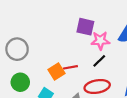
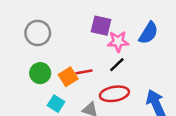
gray circle: (17, 49) -> (38, 33), moved
green circle: (20, 82) -> (40, 73), moved

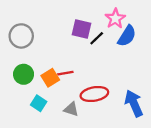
pink star: (118, 41) -> (115, 19), moved, turned -30
black line: (117, 65) -> (97, 38), moved

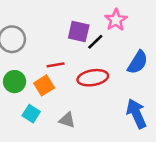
blue semicircle: (127, 36) -> (138, 62), moved
red line: (65, 73) -> (56, 65), moved
red ellipse: (94, 94) -> (93, 78), moved

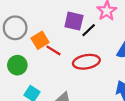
red line: (56, 65) -> (54, 50), turned 42
orange square: (44, 85) -> (40, 40), moved

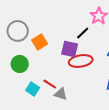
purple square: (74, 21) -> (70, 49), moved
red line: (54, 50) -> (50, 84), moved

